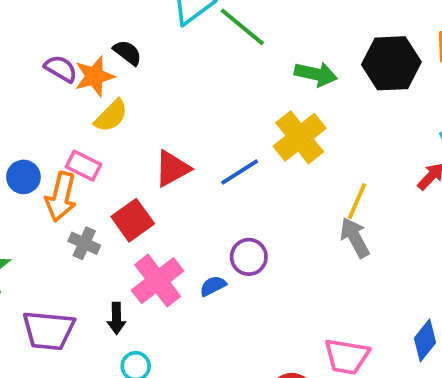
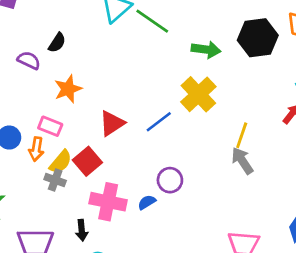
black semicircle: (127, 53) -> (57, 43), moved, turned 90
orange star: (94, 76) -> (68, 89), moved
yellow semicircle: (111, 116) -> (61, 162), moved
orange arrow: (61, 197) -> (36, 149), size x0.7
pink cross: (158, 281) -> (108, 202), turned -36

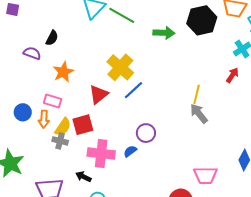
yellow cross: (198, 94) -> (120, 67), moved
red square: (87, 161) -> (83, 125), turned 30
black arrow: (82, 230) -> (83, 177), turned 126

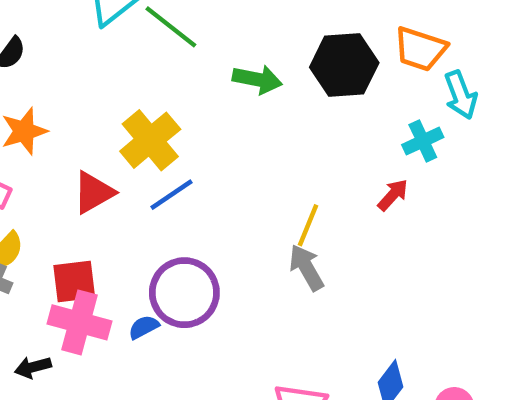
red square: (83, 125) -> (74, 281), moved
purple circle: (146, 133) -> (184, 293), size x1.6
black arrow: (83, 177) -> (33, 367), turned -49

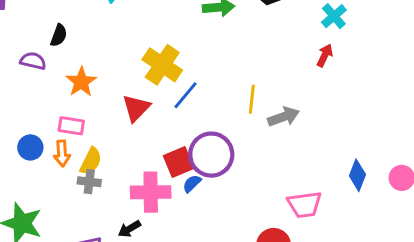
yellow line: (308, 225) -> (252, 99), moved
gray arrow: (306, 268) -> (284, 117), turned 116
red square: (74, 281) -> (179, 162), moved

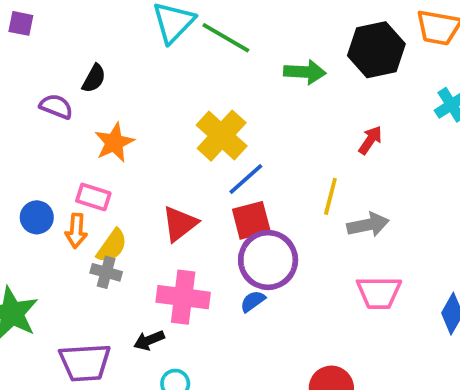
red arrow: (325, 55) -> (370, 140), moved
red triangle: (136, 108) -> (180, 224), moved
red square: (179, 162) -> (251, 220), moved
blue semicircle: (192, 184) -> (253, 301), moved
pink trapezoid: (304, 205) -> (379, 293), moved

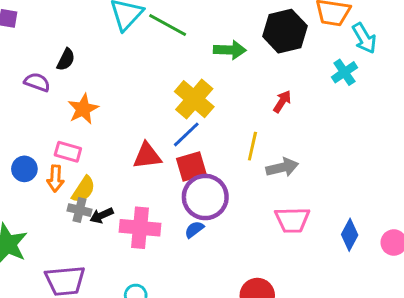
yellow cross: (222, 136) -> (194, 99), moved
red triangle: (180, 224) -> (147, 156), moved, turned 32
black arrow: (149, 340) -> (102, 215), moved

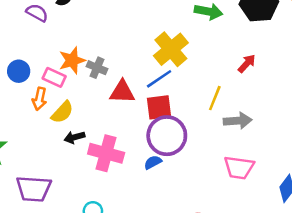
orange star: (83, 109) -> (72, 60), moved
blue circle: (24, 169) -> (19, 71), moved
gray cross: (80, 210) -> (97, 68), moved

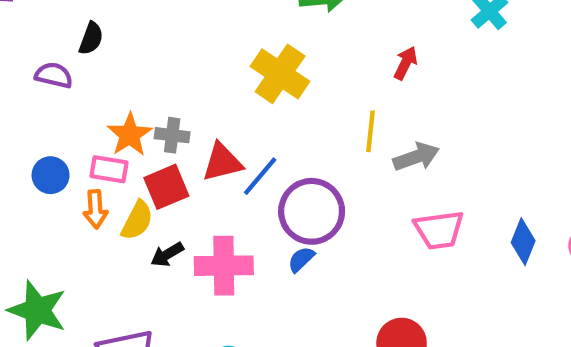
blue line: (159, 79) -> (260, 176), moved
red square: (159, 107) -> (166, 187), moved

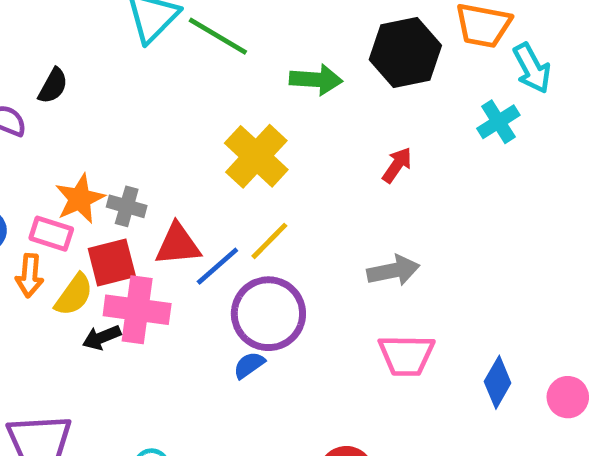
yellow line: (370, 131) -> (269, 241), moved, turned 30
pink cross: (224, 266) -> (137, 310), moved

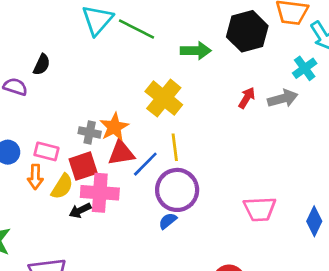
orange star: (80, 199) -> (114, 127), moved
yellow line: (269, 241) -> (175, 147), turned -48
gray arrow: (393, 271) -> (283, 99), moved

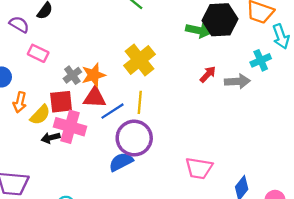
green arrow: (196, 51) -> (198, 30), moved
gray cross: (90, 132) -> (72, 75), turned 30
pink rectangle: (46, 151) -> (38, 53), moved
blue semicircle: (168, 221) -> (121, 162), size x1.5

